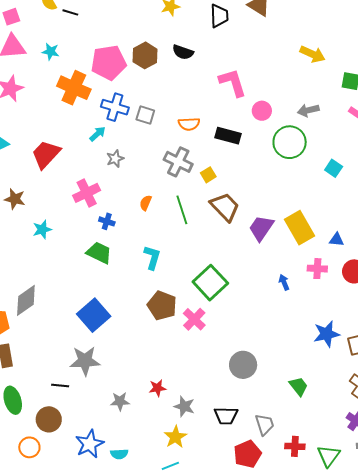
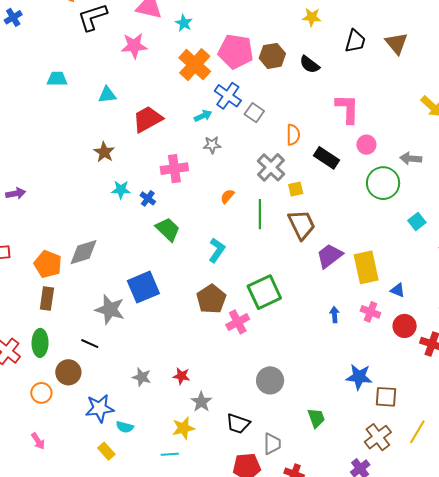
orange semicircle: (189, 124) -> (293, 135), turned -105
blue cross: (107, 221) -> (148, 198), moved
gray star: (85, 361) -> (110, 310), moved

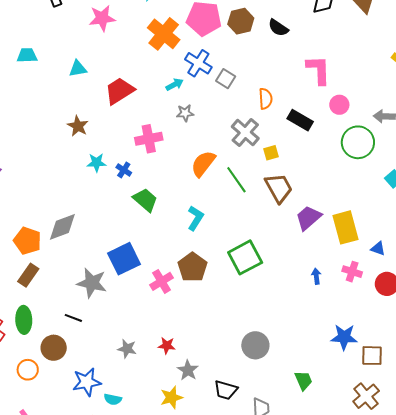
orange semicircle: (227, 196) -> (203, 164), size x1.8
green line: (260, 214) -> (236, 180), turned -32
brown rectangle: (47, 298) -> (28, 275), turned 30
pink cross: (238, 322) -> (161, 281), moved

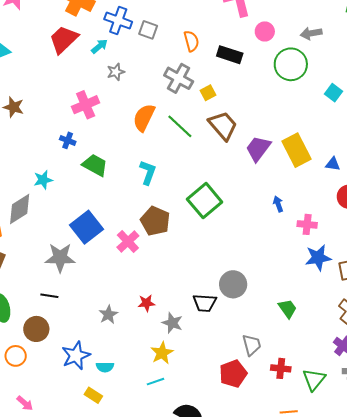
red trapezoid: (119, 91) -> (64, 39), moved
cyan star: (96, 163) -> (43, 180), moved
pink cross: (352, 272) -> (307, 224), moved
gray star: (127, 349) -> (108, 315), turned -30
black trapezoid: (226, 390) -> (205, 303), moved

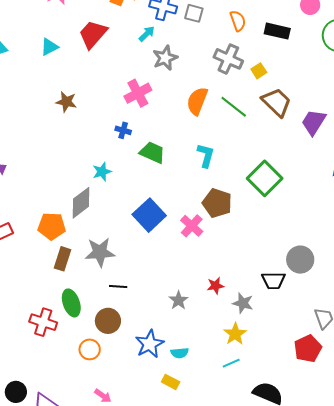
red trapezoid: (64, 39) -> (93, 34), moved
gray star: (116, 72) -> (165, 58), size x1.4
gray star: (60, 258) -> (100, 252), moved

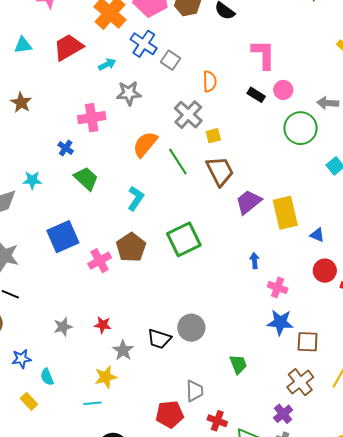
black rectangle: (277, 31) -> (256, 95), moved, size x0.7
cyan arrow: (147, 34) -> (107, 64), moved
blue star: (150, 344) -> (21, 359), size x0.7
cyan semicircle: (180, 353) -> (47, 377), turned 54

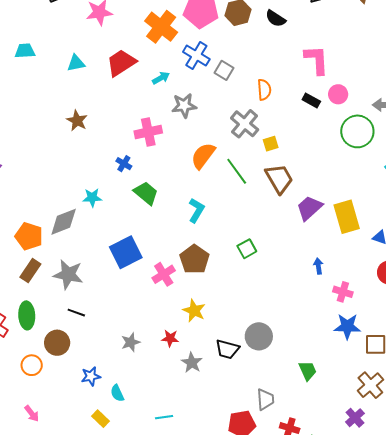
green square: (184, 239) -> (247, 249), size x0.6
yellow star: (106, 377) -> (194, 311), moved, turned -30

